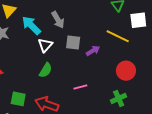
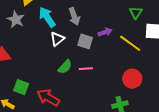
purple arrow: (93, 51) -> (105, 32), moved
green semicircle: (46, 70) -> (65, 67), moved
pink line: (80, 87) -> (86, 69), moved

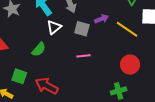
green semicircle: (65, 67) -> (39, 49), moved

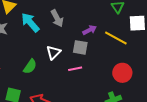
white triangle: (54, 27) -> (53, 53), moved
gray square: (82, 29) -> (80, 47), moved

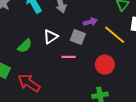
red circle: (122, 73) -> (105, 65), moved

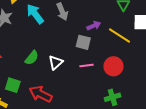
white triangle: (51, 37) -> (56, 62), moved
pink line: (69, 57) -> (87, 65), moved

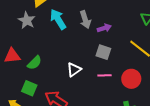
purple arrow: (94, 26) -> (104, 28), moved
green semicircle: (32, 58) -> (35, 63), moved

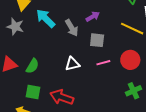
gray arrow: (85, 20) -> (72, 28), moved
white triangle: (74, 70) -> (72, 64), turned 35

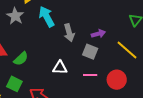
purple arrow: (93, 17) -> (98, 34), moved

